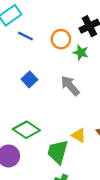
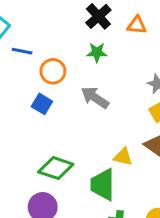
orange circle: (61, 39) -> (53, 71), moved

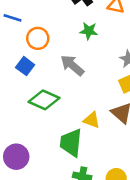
green star: (97, 52) -> (89, 31), moved
green diamond: (56, 168) -> (44, 100), moved

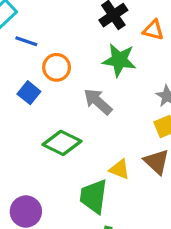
green star: (89, 31) -> (119, 60), size x1.5
blue square: (25, 66) -> (29, 93), moved

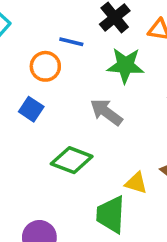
blue line: (26, 41) -> (71, 42), moved
orange circle: (57, 67) -> (45, 66), moved

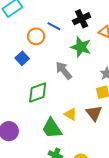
green diamond: (72, 160) -> (38, 92), turned -55
green trapezoid: (111, 215) -> (52, 128), turned -50

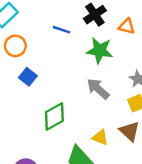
orange circle: (36, 36) -> (15, 46), moved
gray arrow: (64, 70) -> (98, 89), moved

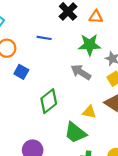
blue line: (61, 30) -> (44, 38), moved
green star: (100, 50) -> (90, 45), moved

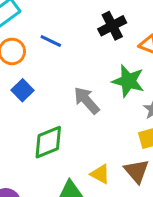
blue line: (44, 38) -> (51, 41), moved
gray arrow: (81, 72) -> (87, 100), moved

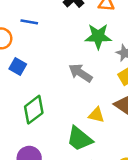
gray arrow: (87, 100) -> (80, 73), moved
green diamond: (48, 142) -> (34, 110), moved

